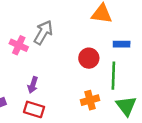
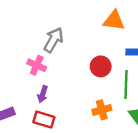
pink cross: (19, 45) -> (37, 65), moved

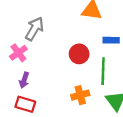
pink cross: (37, 65) -> (18, 53), turned 30

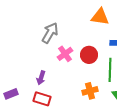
pink cross: (18, 53) -> (65, 54), moved

